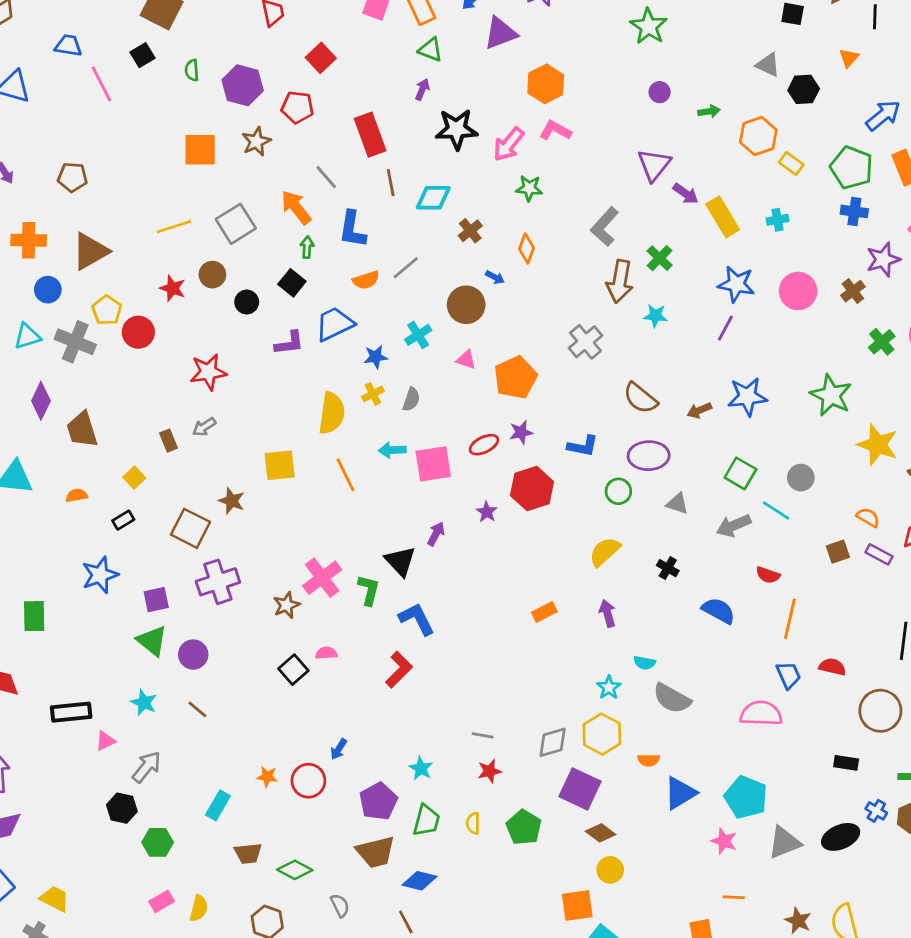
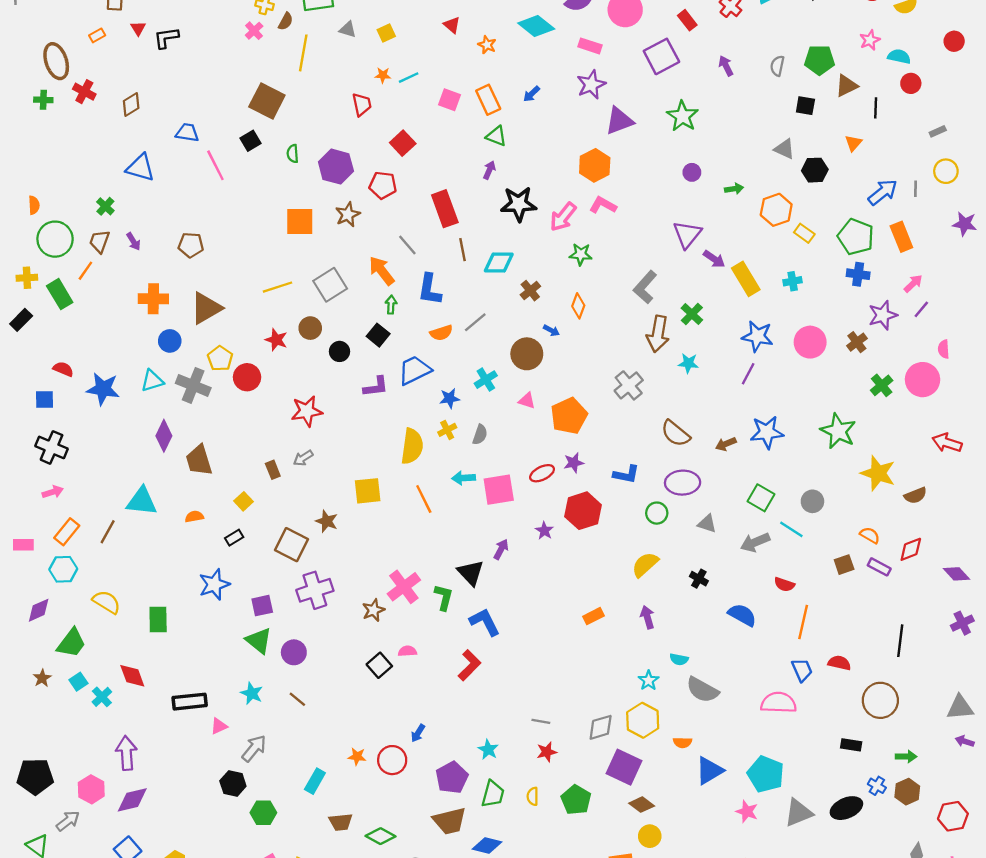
purple triangle: (500, 33) -> (619, 121), moved

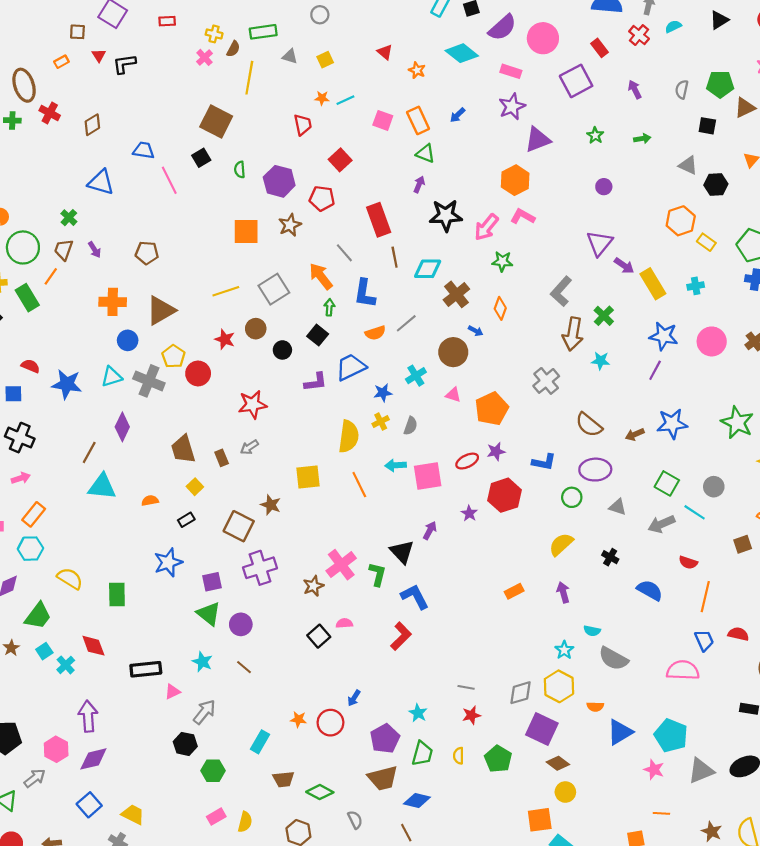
green star: (683, 116) -> (595, 135), size x0.6
green arrow: (734, 189) -> (642, 139), moved
brown cross: (530, 291) -> (456, 294), size x1.4
brown trapezoid: (199, 460) -> (183, 449), moved
brown line: (108, 532) -> (89, 452), moved

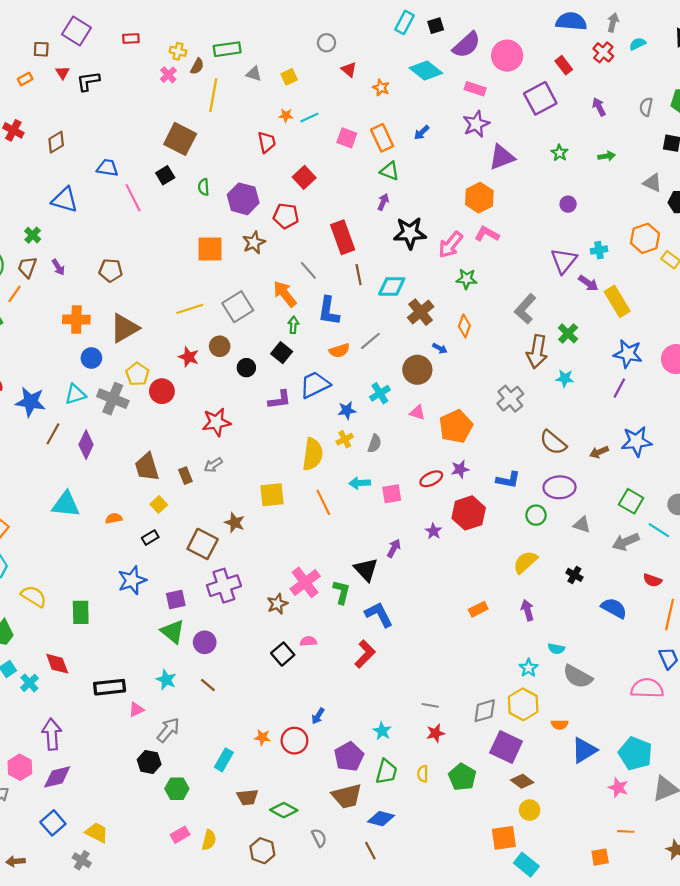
gray circle: (320, 15) -> (327, 43), moved
cyan cross: (696, 286) -> (599, 250), moved
brown line: (89, 452) -> (53, 434), moved
pink square: (428, 476) -> (392, 494), size x0.7

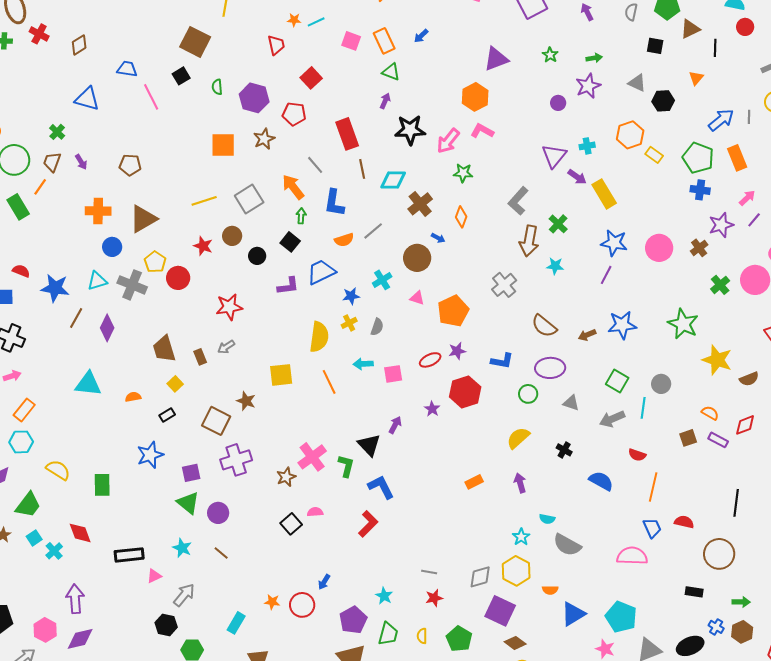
purple star: (476, 124) -> (588, 86), moved
cyan line: (659, 530) -> (643, 408), turned 65

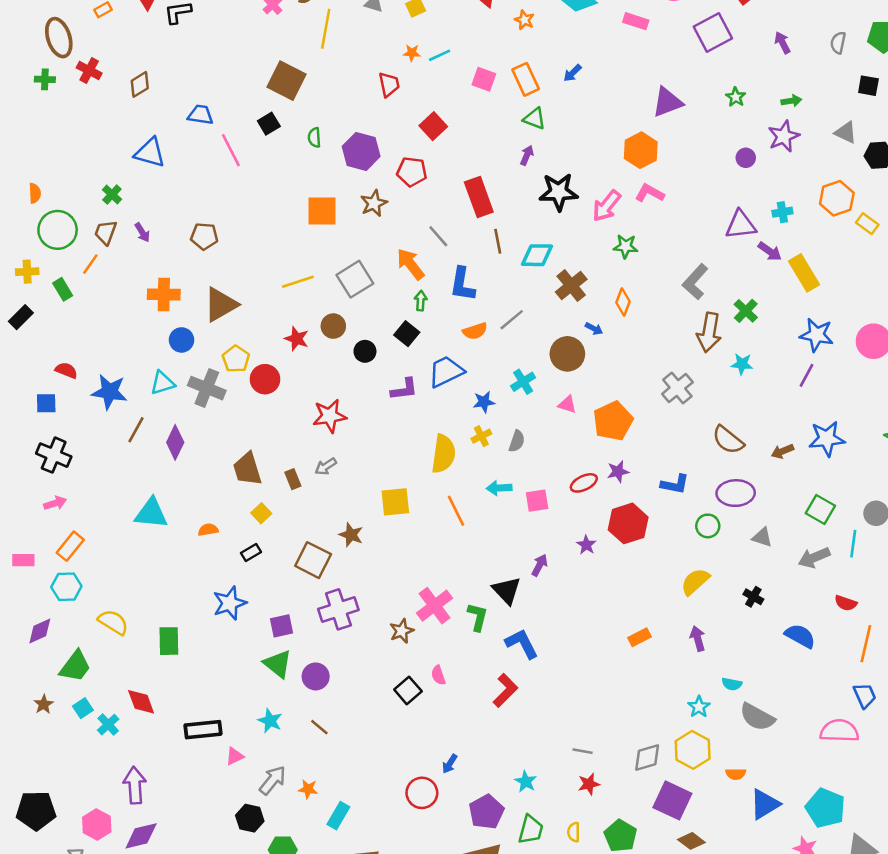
purple triangle: (554, 156) -> (741, 225), turned 44
green rectangle: (18, 207) -> (63, 289), size x0.7
pink semicircle: (315, 512) -> (438, 675), turned -105
orange star: (272, 602) -> (308, 789), moved

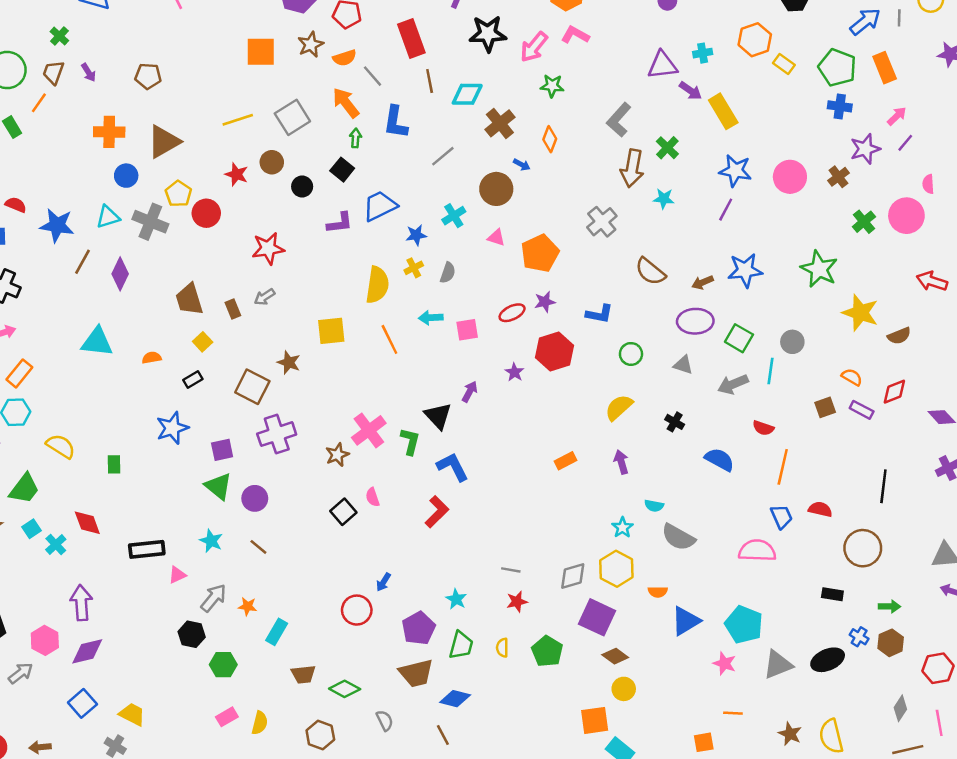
orange semicircle: (475, 331) -> (345, 58), moved
purple ellipse: (736, 493) -> (695, 321), moved
green rectangle: (169, 641) -> (114, 464), size x0.7

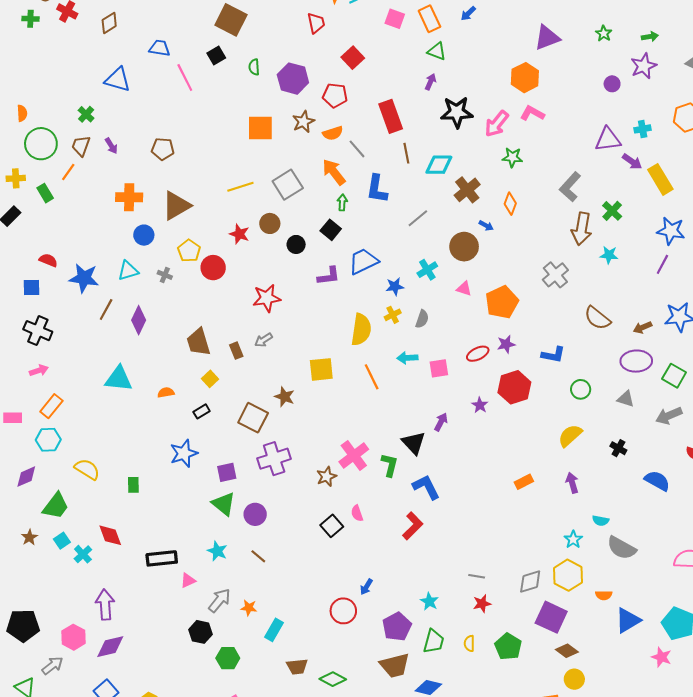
gray cross: (150, 222) -> (165, 275), size x0.5

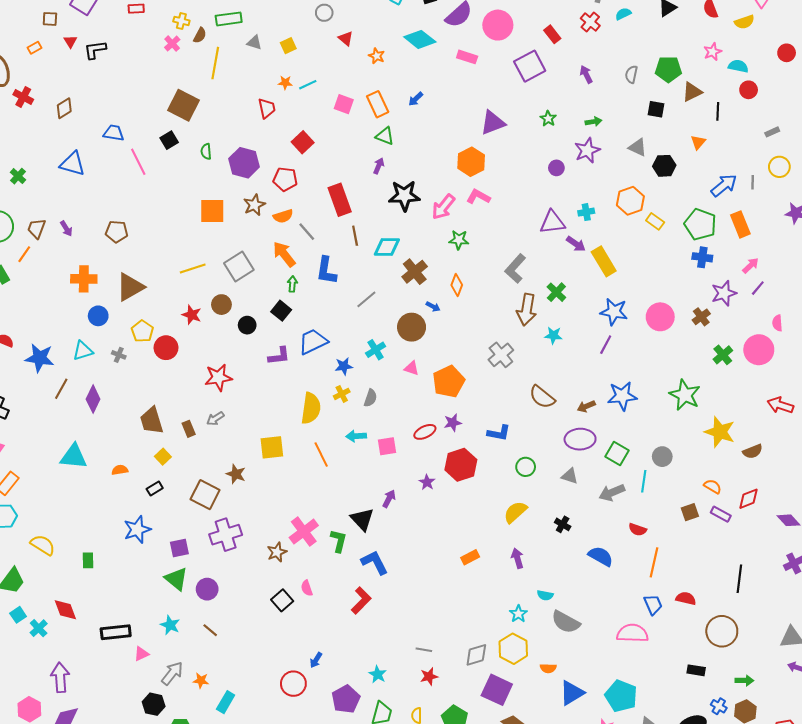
green cross: (86, 114) -> (18, 176), moved

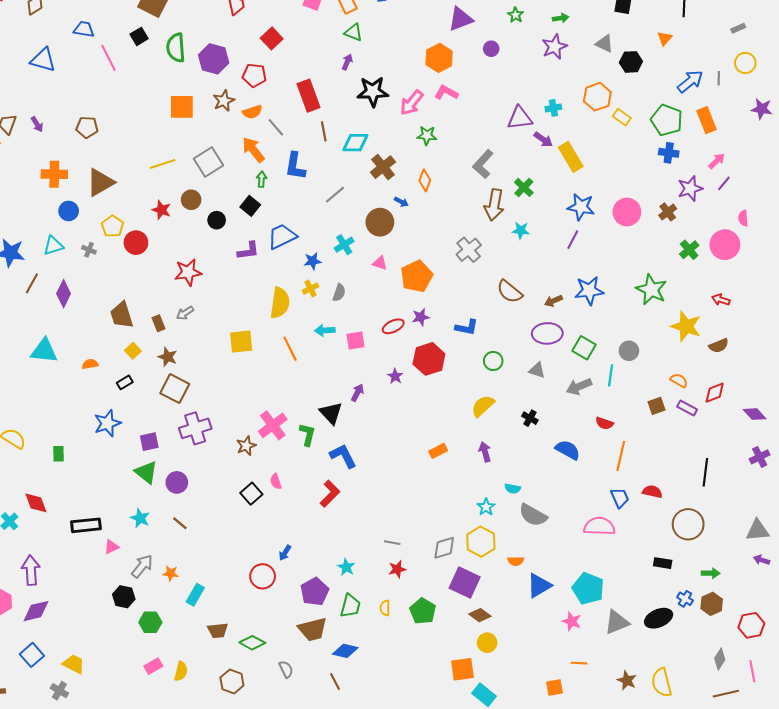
green semicircle: (206, 151) -> (176, 48), size x1.8
purple circle: (556, 168) -> (491, 49), moved
red arrow: (780, 405) -> (721, 300), moved, size x0.7
brown star: (236, 474) -> (168, 357), moved

